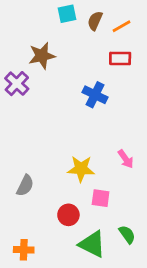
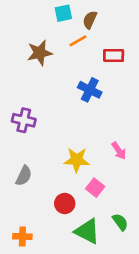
orange line: (121, 26) -> (78, 41), moved
purple cross: (17, 84) -> (24, 120), moved, turned -30
pink square: (101, 198) -> (95, 188), turned 30

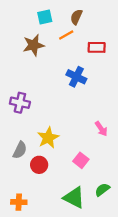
cyan square: (63, 13) -> (45, 17), moved
yellow star: (77, 160) -> (48, 138), moved, turned -30
red circle: (65, 204) -> (39, 165), moved
green semicircle: (120, 222) -> (102, 190), turned -91

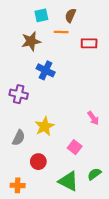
orange line: (66, 35) -> (61, 32), turned 32
blue cross: (76, 77) -> (46, 70), moved
red circle: (39, 165) -> (38, 162), moved

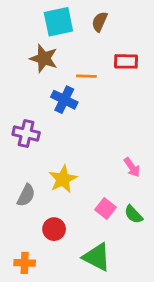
cyan square: (41, 15) -> (58, 22), size x1.5
orange line: (61, 32) -> (86, 76), moved
brown star: (31, 41) -> (44, 58), turned 30
green semicircle: (94, 174) -> (133, 214), moved, turned -96

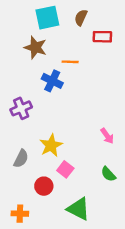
red rectangle: (126, 61) -> (102, 37), moved
purple cross: (26, 133) -> (21, 108), turned -36
pink square: (105, 208) -> (65, 169), moved

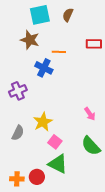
red rectangle: (102, 37) -> (94, 44), moved
green semicircle: (108, 174) -> (91, 146), size x1.5
red circle: (44, 186) -> (37, 177), moved
green triangle: (78, 209) -> (58, 164), moved

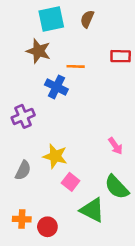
yellow star: (43, 122) -> (55, 156), turned -30
green triangle: (58, 164) -> (92, 210), moved
orange cross: (17, 179) -> (22, 219), moved

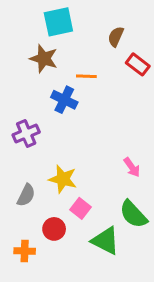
brown semicircle: (87, 19) -> (116, 37), moved
red rectangle: (121, 56) -> (138, 64), turned 36
red circle: (47, 227) -> (54, 229), moved

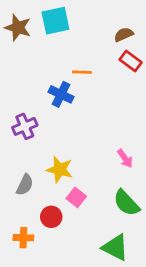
brown semicircle: (116, 37) -> (124, 35), moved, turned 42
brown star: (44, 59) -> (18, 28), moved
green triangle: (105, 241) -> (115, 247), moved

